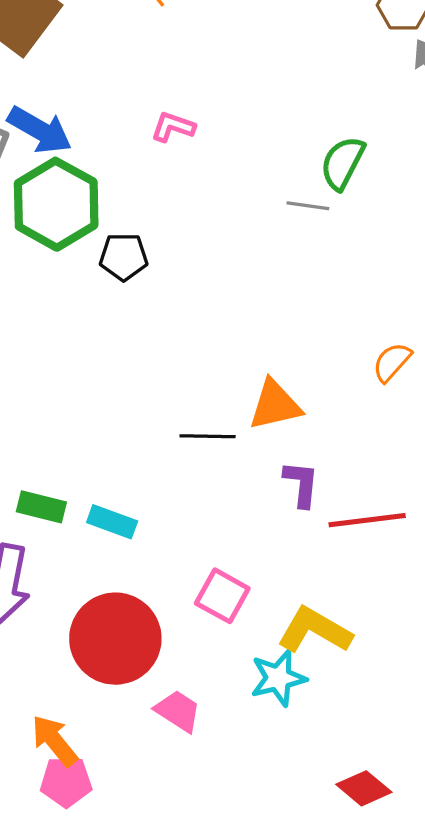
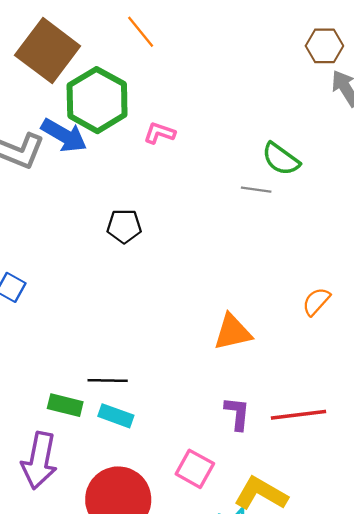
green semicircle: (342, 163) -> (281, 159), turned -81
green hexagon: (56, 204) -> (97, 100), moved
black line: (208, 436) -> (108, 380), moved
purple L-shape: (301, 484) -> (237, 413), moved

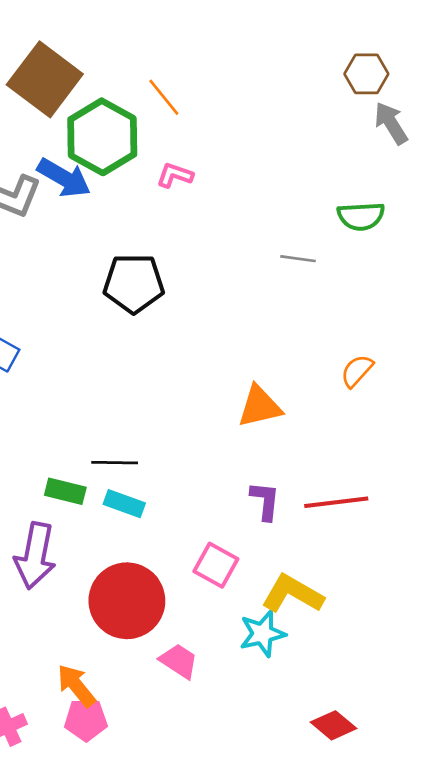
orange line: (141, 32) -> (164, 97), moved
green semicircle: (281, 159) -> (361, 216), moved, turned -39
gray line: (256, 190) -> (298, 259), moved
black pentagon: (124, 226) -> (134, 283), size x1.5

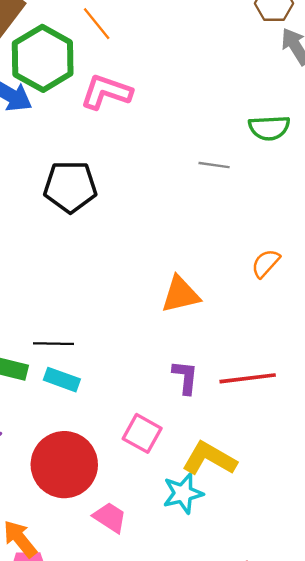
pink L-shape: (175, 175) -> (106, 92), size x1.6

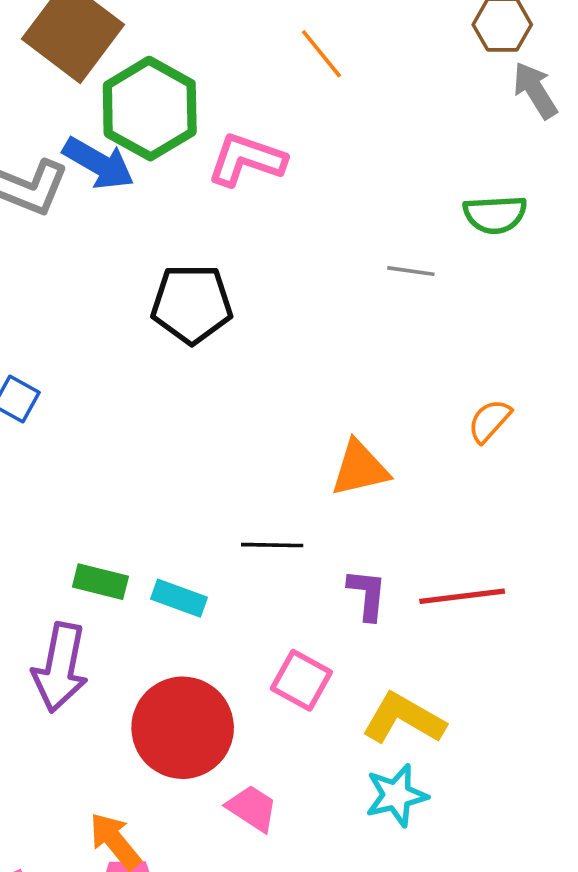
orange line: (97, 24) -> (321, 54), moved
black line: (53, 344) -> (272, 545), moved
cyan star: (183, 493) -> (396, 795), moved

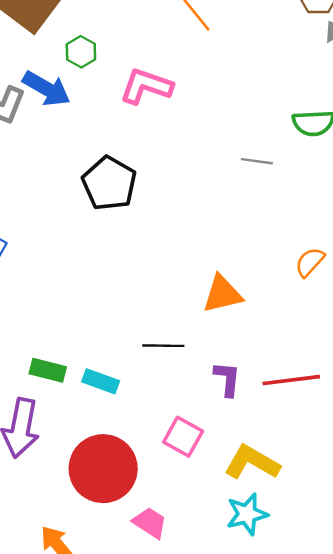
green hexagon: (150, 109) -> (81, 52), size x0.5
black pentagon: (192, 304) -> (109, 183), turned 30

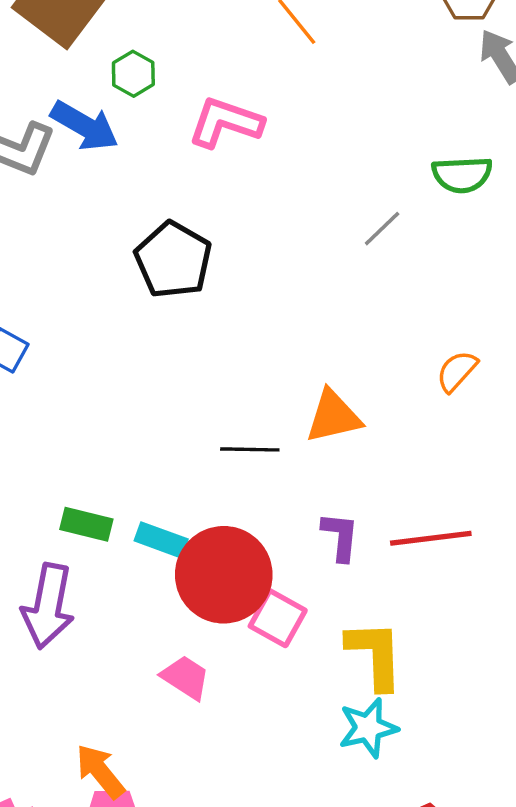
gray line: (257, 161) -> (382, 229), turned -52
black line: (163, 346) -> (250, 449), moved
yellow L-shape: (252, 462) -> (375, 655), turned 58
red circle: (103, 469) -> (224, 575), moved
pink trapezoid: (150, 523) -> (185, 677), moved

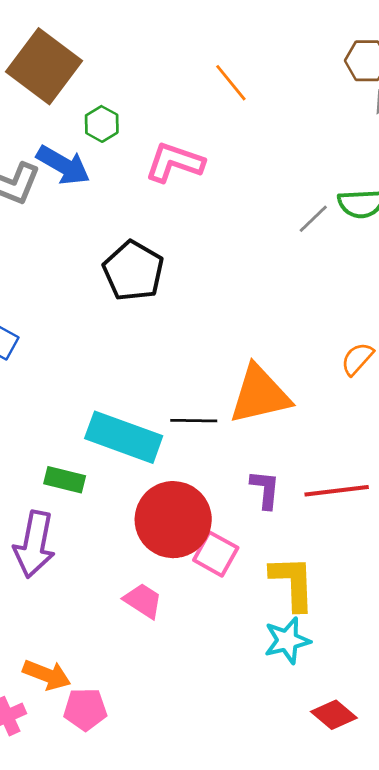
gray line: (382, 229) -> (313, 219), moved
orange triangle: (333, 416) -> (260, 395), size x1.4
cyan rectangle: (161, 540) -> (124, 437), moved, size x1.8
orange arrow: (100, 771) -> (47, 675), moved, turned 150

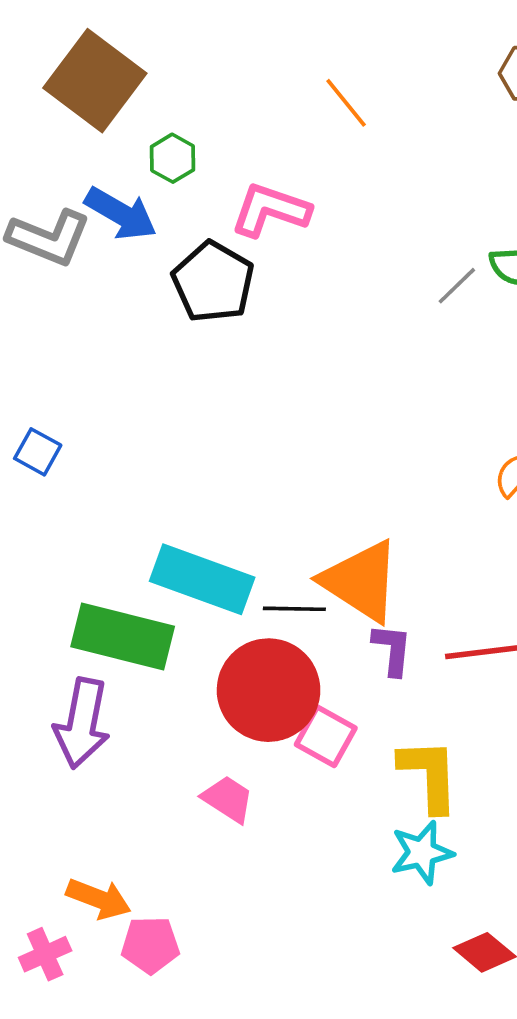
black pentagon: (133, 271) -> (213, 282), moved
orange triangle: (260, 395) -> (361, 581), moved, turned 46
black line: (194, 421) -> (294, 609), moved
green rectangle: (65, 480) -> (123, 637), size x1.8

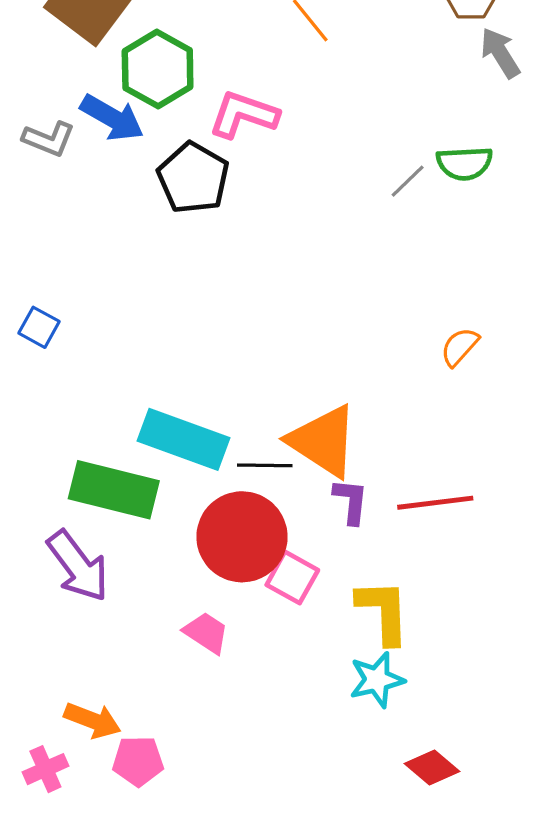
green hexagon: (172, 158) -> (158, 69), size x1.8
gray L-shape: (49, 238) -> (49, 139), size x0.7
purple arrow: (82, 723) -> (78, 566), turned -48

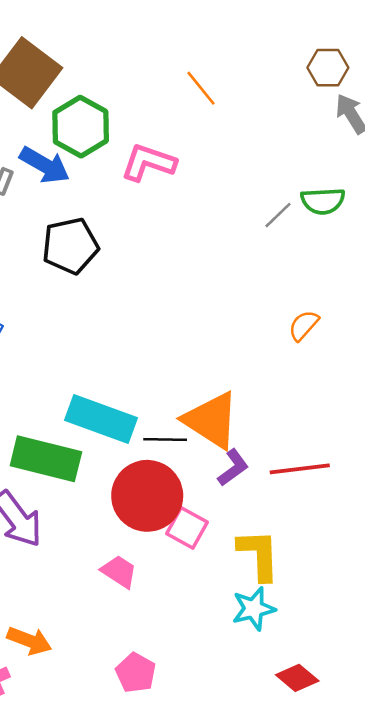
black pentagon: (193, 178) -> (70, 246), moved, turned 30
orange semicircle: (460, 347) -> (304, 325), moved
purple L-shape: (351, 501) -> (233, 468), turned 48
pink pentagon: (138, 761) -> (136, 673), moved, turned 30

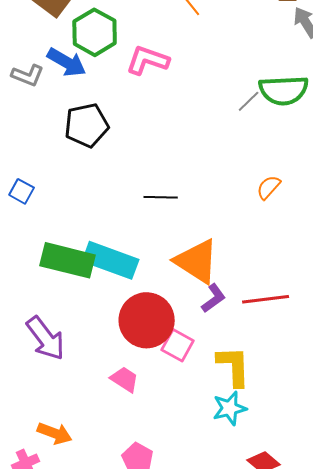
green semicircle: (323, 201) -> (284, 90), size x1.4
black line: (165, 439) -> (161, 197), moved
green rectangle: (46, 459) -> (68, 260), moved

